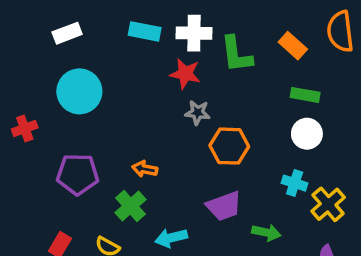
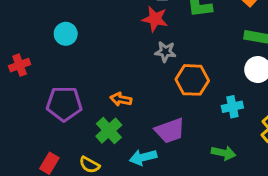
cyan circle: (79, 91) -> (66, 34), size x0.6
cyan cross: (295, 183) -> (232, 107), moved, turned -30
purple trapezoid: (224, 206) -> (170, 131), moved

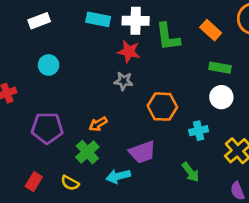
gray star: (165, 52) -> (124, 81), moved
orange arrow: (121, 99) -> (98, 124), turned -42
green arrow: (223, 153) -> (191, 172), turned 40

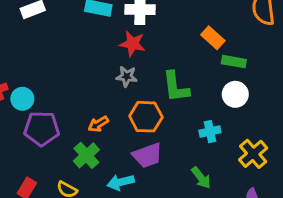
orange rectangle: (211, 30) -> (213, 38), moved
green L-shape: (168, 37) -> (176, 87), moved
cyan circle: (49, 65) -> (22, 99), moved
orange hexagon: (162, 107) -> (146, 117), moved

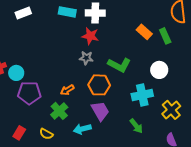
green rectangle: (234, 62) -> (165, 36), moved, turned 56
green L-shape: (176, 87) -> (119, 65), turned -55
cyan cross: (210, 132) -> (142, 95), size x1.5
purple trapezoid: (147, 155) -> (100, 111), turned -100

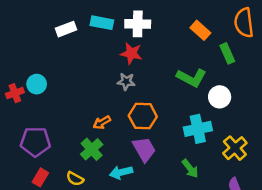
white rectangle: (23, 13) -> (66, 29), moved
orange rectangle: (144, 32) -> (200, 30), moved
green L-shape: (119, 65) -> (191, 78), moved
cyan circle: (16, 73) -> (37, 84), moved
purple pentagon: (29, 93) -> (35, 142), moved

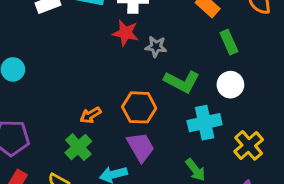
green rectangle: (227, 53) -> (229, 42), moved
green L-shape: (191, 78) -> (182, 82), moved
gray star: (126, 82) -> (156, 47), moved

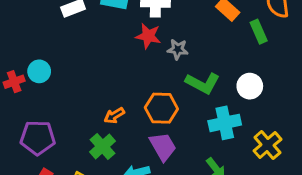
green rectangle: (229, 42) -> (259, 32), moved

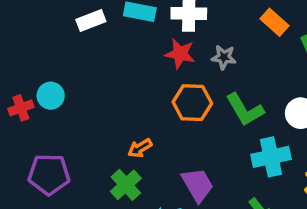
gray star: (178, 49) -> (224, 57), moved
green L-shape: (203, 83) -> (245, 110), turned 32
orange hexagon: (161, 108) -> (192, 103), moved

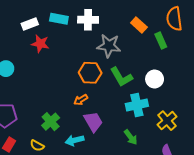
red star: (180, 54) -> (40, 44), moved
gray star: (224, 57) -> (109, 46), size x1.6
orange arrow: (140, 148) -> (81, 100), moved

